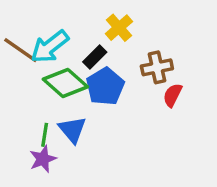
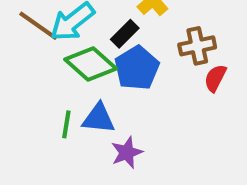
blue triangle: (72, 130) -> (99, 118), turned -44
purple star: (43, 159) -> (127, 153), moved

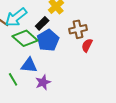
green line: (66, 124) -> (13, 79), moved, turned -40

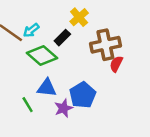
cyan arrow: (16, 17) -> (31, 30), size x0.6
brown cross: (78, 29) -> (105, 45), size x1.4
blue pentagon: (48, 40) -> (83, 95), moved

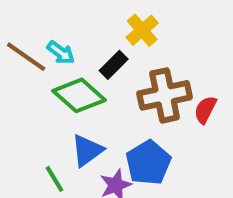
cyan arrow: (31, 30) -> (61, 53), turned -105
brown cross: (105, 45) -> (165, 95), moved
blue triangle: (47, 88) -> (87, 150), turned -42

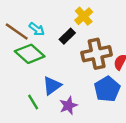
green diamond: (79, 95) -> (30, 54), moved
blue pentagon: (148, 163) -> (107, 89), moved

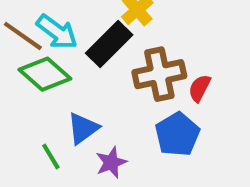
cyan arrow: (37, 29) -> (57, 32), size x1.5
black rectangle: (67, 36) -> (109, 44), size x1.6

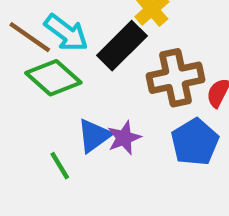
purple star: (111, 162) -> (124, 138), moved

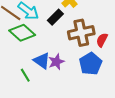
black rectangle: (122, 46) -> (55, 17), size x0.7
blue triangle: (94, 136) -> (42, 61), turned -48

